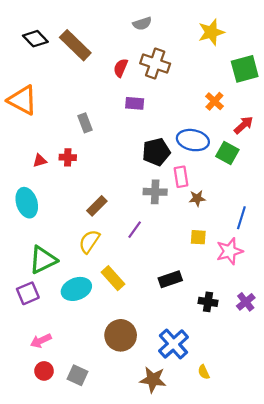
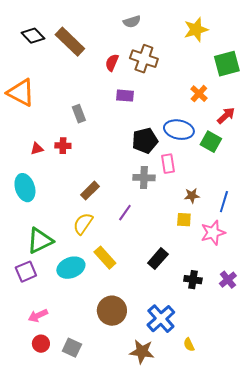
brown star: (197, 198) -> (192, 196), moved
black rectangle: (170, 279) -> (158, 259), turned -30

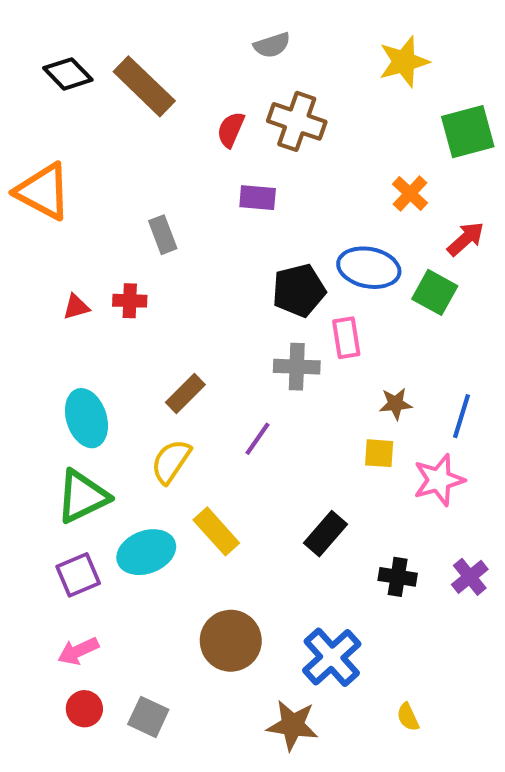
cyan ellipse: (25, 188) -> (86, 418), moved
purple square: (26, 272) -> (78, 575), moved
yellow semicircle: (189, 345) -> (408, 717), moved

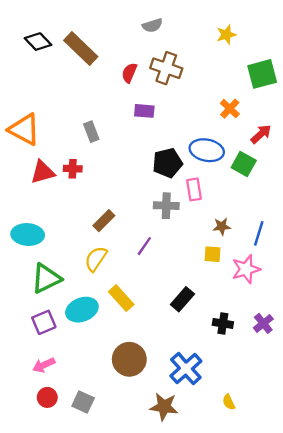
yellow star: (404, 62) -> (226, 35), size x0.7
orange triangle: (43, 191) -> (24, 129), moved
red triangle: (76, 307) -> (43, 172), size x1.6
cyan ellipse: (86, 418) -> (28, 235), moved, turned -68

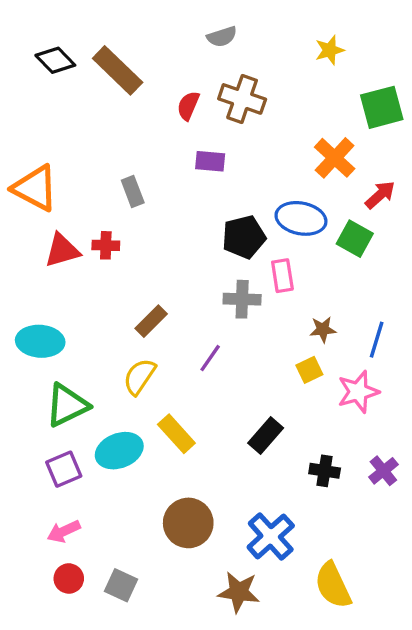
orange cross: (230, 109) -> (335, 158), size x1.4
yellow square: (212, 254) -> (309, 370), turned -30
yellow semicircle: (229, 402) -> (333, 585), size x2.0

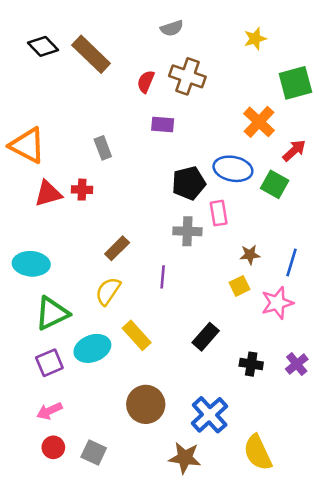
purple line: (210, 358) -> (163, 277), turned -30

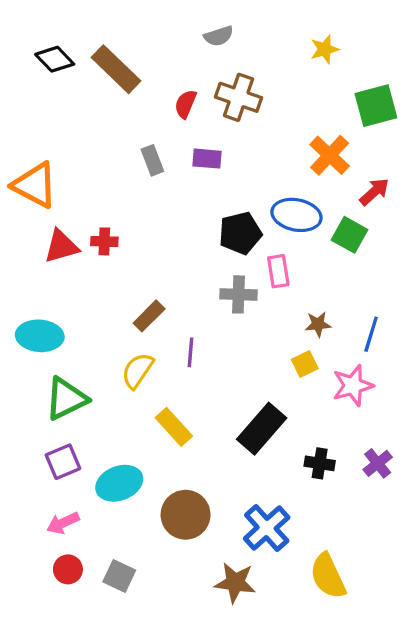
gray rectangle: (103, 148) -> (152, 160), moved
purple line: (163, 277) -> (190, 352), moved
black rectangle: (206, 337) -> (262, 429), size x1.4
cyan ellipse: (92, 348) -> (119, 483), moved

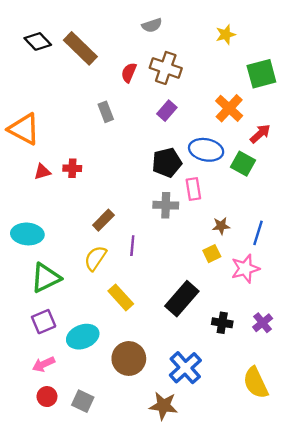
purple rectangle: (207, 159) -> (167, 111), moved, turned -54
red triangle: (61, 246) -> (42, 172), size x0.7
yellow semicircle: (328, 576) -> (256, 383), moved

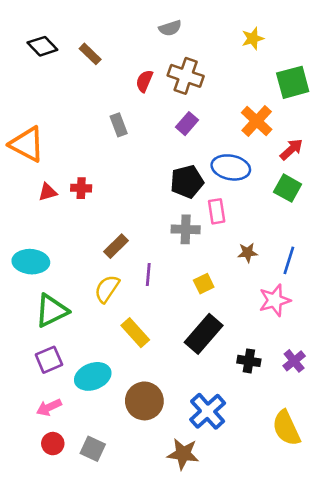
brown rectangle: (80, 48) -> (90, 54), size x0.6
green square: (243, 164) -> (288, 188), moved
yellow square: (212, 254) -> (204, 284), moved

